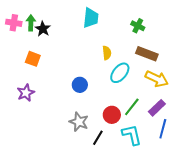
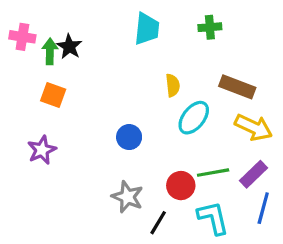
green arrow: (31, 23) -> (50, 51), moved
green cross: (138, 26) -> (210, 27), moved, turned -32
green line: (132, 107) -> (213, 173), turned 42

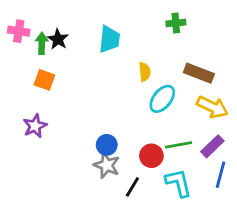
cyan trapezoid: (147, 29) -> (109, 39), moved
blue circle: (129, 137) -> (107, 145), moved

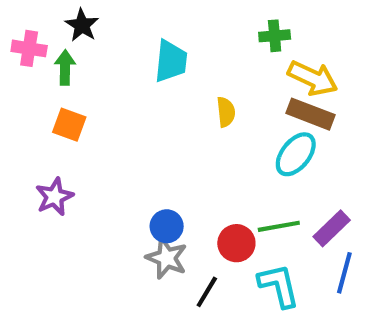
black star: (58, 39) -> (82, 25), moved
cyan ellipse: (162, 99) -> (296, 154), moved
yellow arrow: (212, 107) -> (313, 78), moved

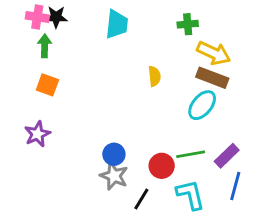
black star: (82, 25) -> (56, 17), turned -30
pink cross: (29, 48) -> (37, 17), moved
cyan trapezoid: (171, 61) -> (117, 24), moved

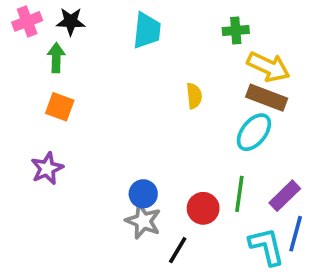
pink cross: (37, 17) -> (27, 21), moved, turned -30
green line: (191, 154) -> (239, 194), turned -72
cyan L-shape: (191, 195) -> (267, 246), moved

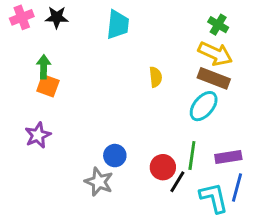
green cross: (236, 31) -> (218, 25), moved, turned 36
green arrow: (56, 58) -> (44, 67), moved
purple rectangle: (285, 196) -> (228, 157), turned 35
gray star: (143, 221) -> (99, 182), moved
black line: (178, 250) -> (177, 182), moved

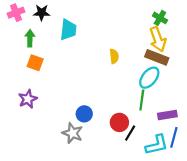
cyan trapezoid: (118, 25) -> (68, 30), moved
yellow arrow: (215, 54) -> (158, 39), turned 45
green arrow: (44, 67) -> (30, 38), moved
green line: (192, 156) -> (142, 100), moved
cyan L-shape: (214, 198) -> (157, 145), turned 90

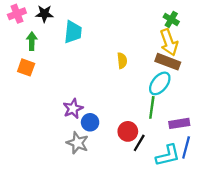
orange square: (35, 63) -> (26, 67), moved
purple star: (28, 99) -> (73, 109), moved

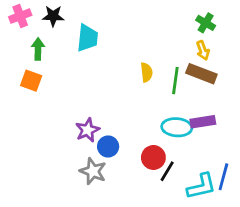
yellow arrow: (169, 42) -> (203, 50), size x0.6
cyan ellipse: (160, 83) -> (177, 127), moved, turned 55
green line: (152, 107) -> (175, 81), moved
purple rectangle: (179, 123) -> (203, 122), moved

